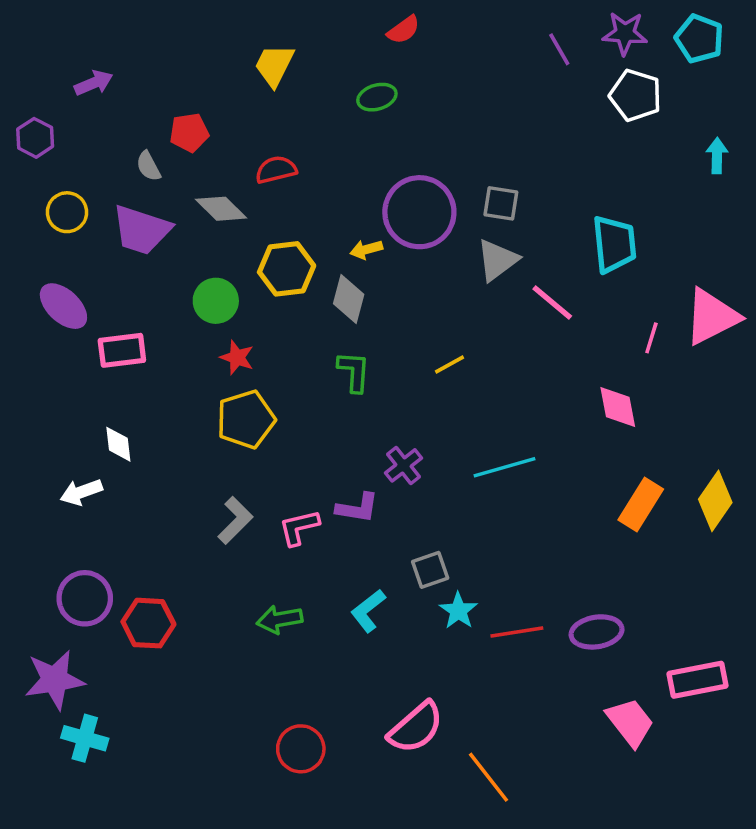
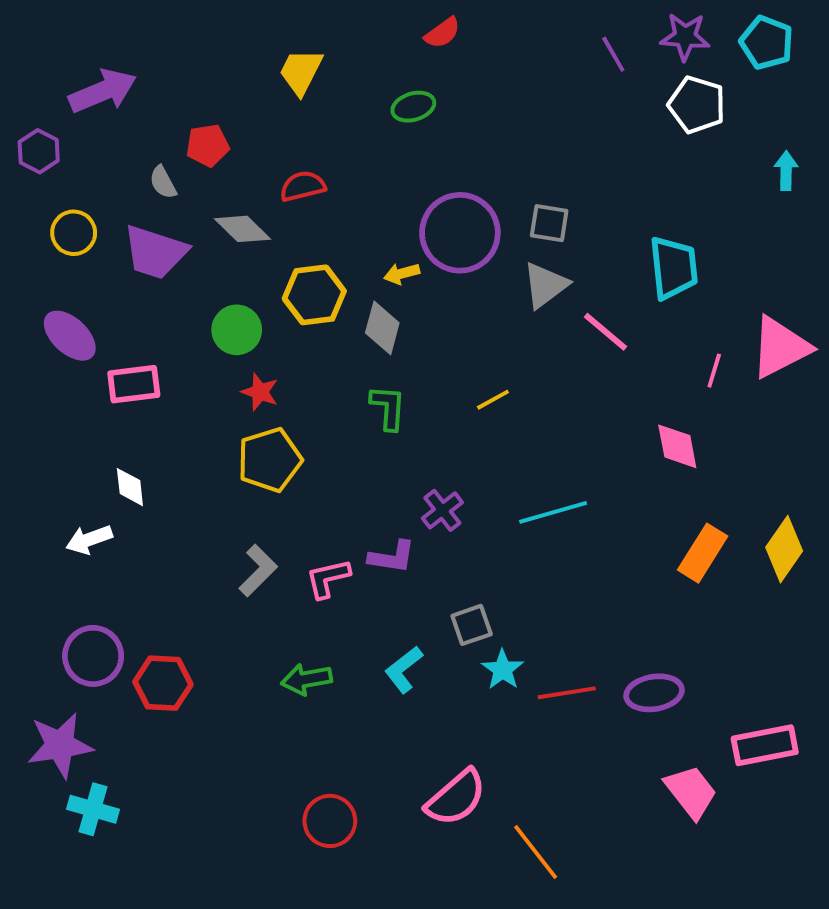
purple arrow: (94, 83) -> (103, 91), size x1.6

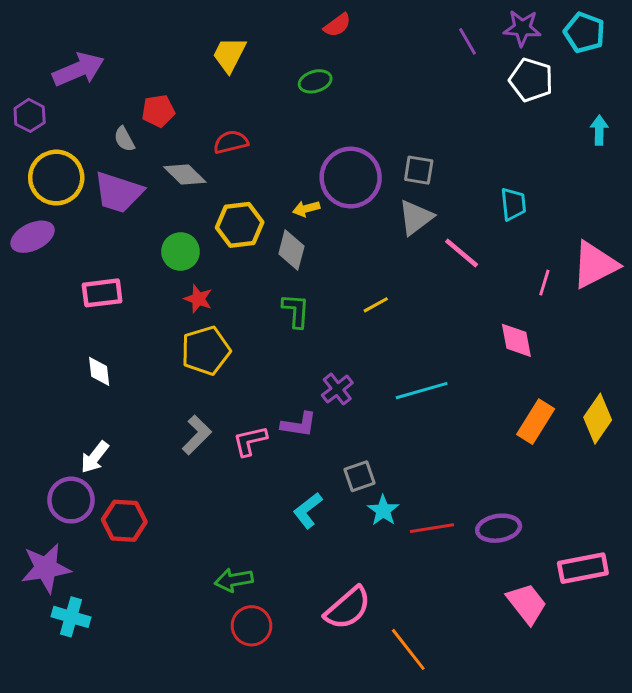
yellow circle: (74, 233) -> (56, 178), size x1.6
cyan trapezoid: (673, 268) -> (513, 204), size x0.7
purple ellipse: (70, 336) -> (33, 237), moved, turned -69
white arrow: (89, 539) -> (95, 457), moved, turned -32
green arrow: (307, 679) -> (234, 580), moved

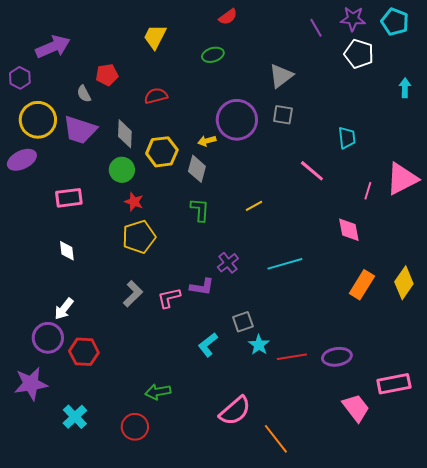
gray diamond: (185, 175) -> (125, 134), moved, turned 48
gray triangle: (416, 217) -> (281, 76), moved
cyan cross: (71, 617) -> (75, 417), moved, turned 30
red circle: (251, 626) -> (135, 427), moved

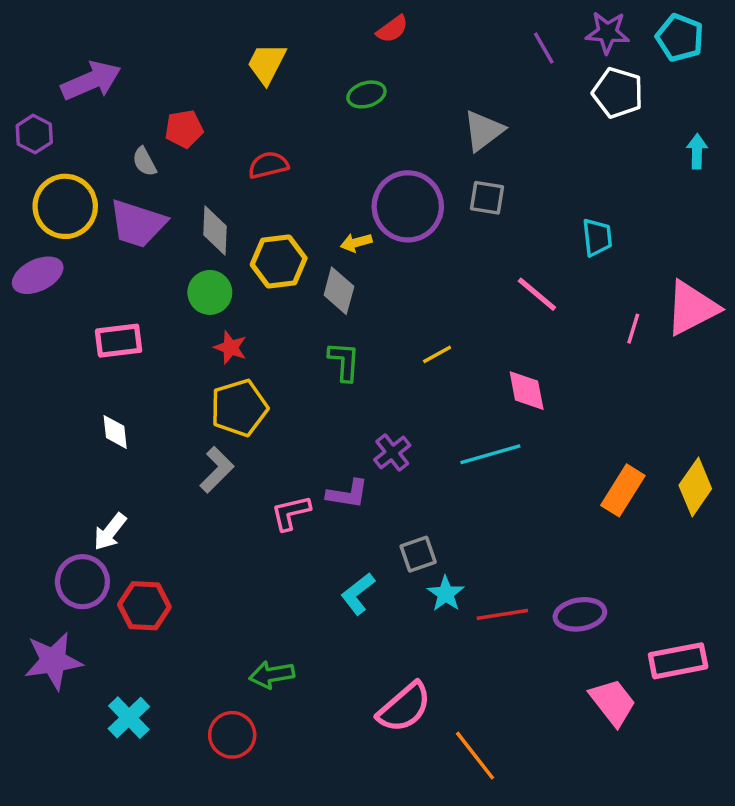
pink diamond: (349, 230) -> (527, 391), moved
gray L-shape: (133, 294) -> (217, 470), moved

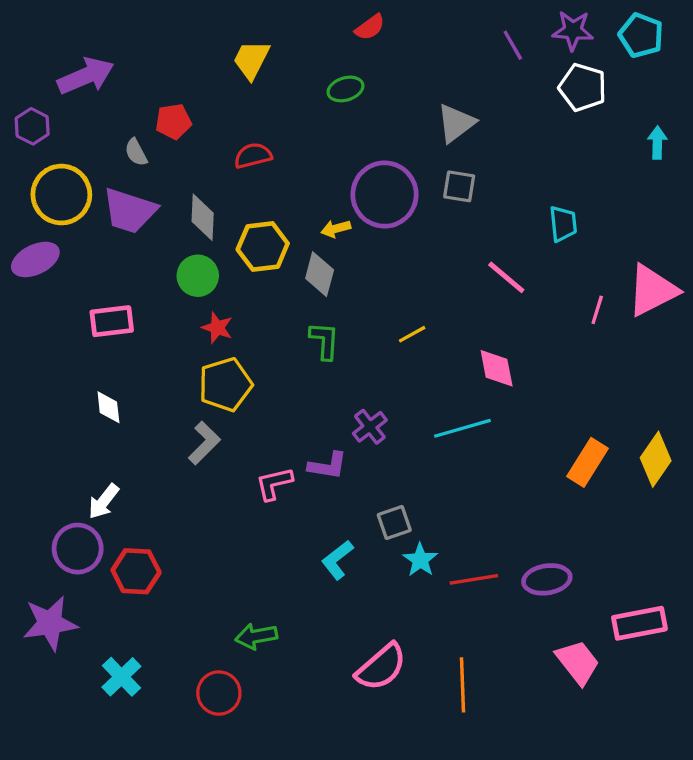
orange line: (475, 756) -> (462, 685), moved, turned 36

